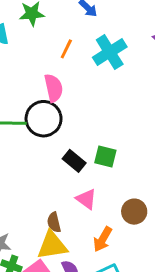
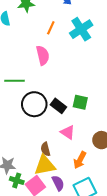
black circle: (44, 119) -> (34, 104), moved

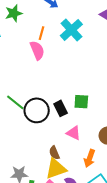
pink semicircle: (43, 55) -> (37, 50), moved
green line: (14, 81) -> (15, 102), moved, turned 48
black rectangle: (58, 106) -> (61, 108), turned 35

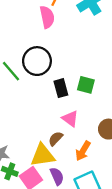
black circle: (37, 110) -> (37, 61), moved
brown semicircle: (54, 153) -> (56, 139), moved, turned 56

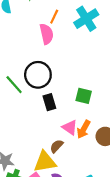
black rectangle: (61, 88) -> (49, 102), moved
orange arrow: (83, 151) -> (84, 129), moved

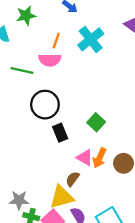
pink semicircle: (47, 34) -> (50, 60), turned 108
green line: (14, 85) -> (22, 71), moved, turned -30
green square: (84, 96) -> (96, 122), turned 35

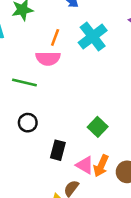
green line: (22, 71) -> (24, 82), moved
black circle: (45, 105) -> (28, 123), moved, size x0.6
black rectangle: (60, 133) -> (58, 150), moved, turned 36

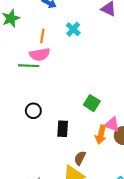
cyan cross: (93, 37) -> (73, 29), size x0.6
green line: (24, 82) -> (29, 66), moved
pink triangle: (85, 165) -> (112, 124), moved

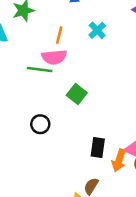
green square: (92, 103) -> (77, 94), moved
black rectangle: (63, 129) -> (98, 148), moved

